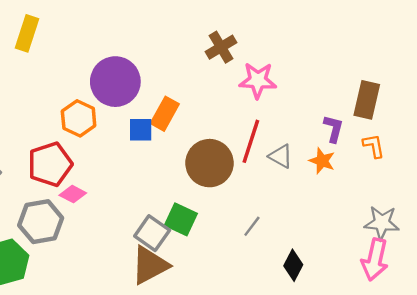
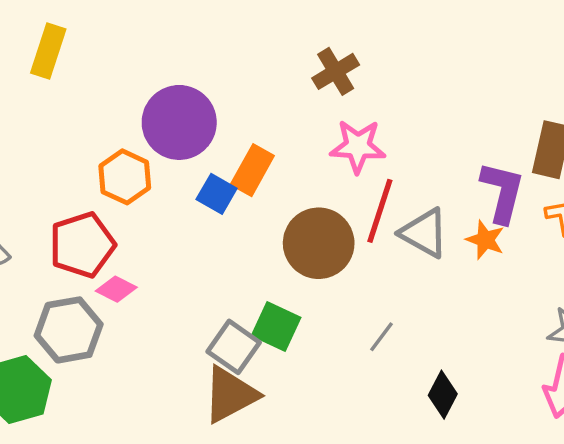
pink star: (258, 80) -> (358, 146), moved
purple L-shape: (334, 129) -> (502, 192), size x1.5
blue square: (141, 130) -> (217, 194), turned 30
gray triangle: (281, 156) -> (424, 233), size x1.4

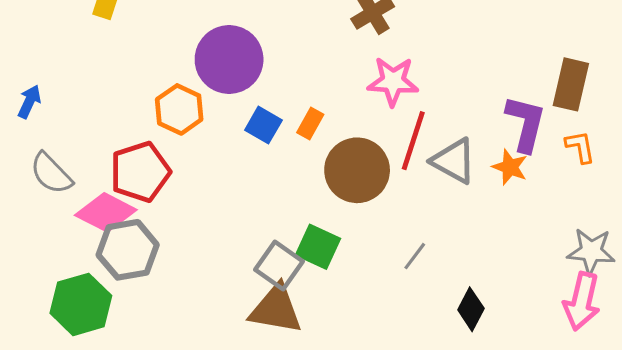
orange rectangle: (252, 170) -> (310, 123), moved, size x0.7
pink diamond: (116, 289) -> (106, 212), moved, size x1.6
brown triangle: (230, 395) -> (276, 309), turned 38

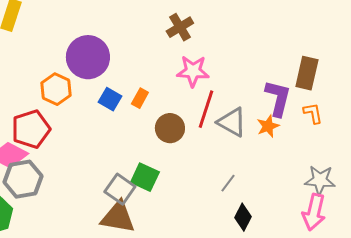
orange star: (510, 167) -> (268, 126), turned 30
brown circle: (357, 170) -> (170, 128), size x0.7
gray line: (415, 256) -> (228, 183), moved

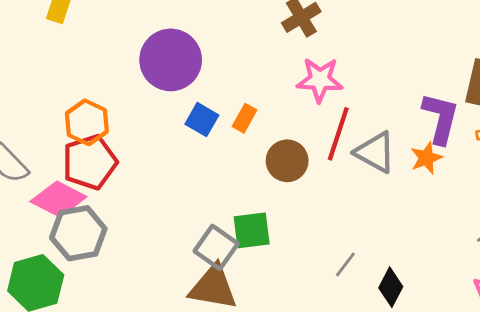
orange hexagon: (56, 89) -> (87, 122), moved
green square: (145, 177) -> (252, 230), turned -32
gray line: (228, 183) -> (345, 264), moved

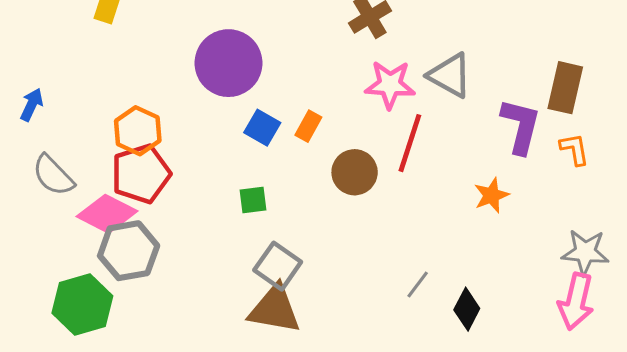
gray triangle: (375, 152) -> (450, 75), moved
orange star: (426, 158) -> (491, 195), moved
green square: (252, 230) -> (253, 200), moved, size x0.7

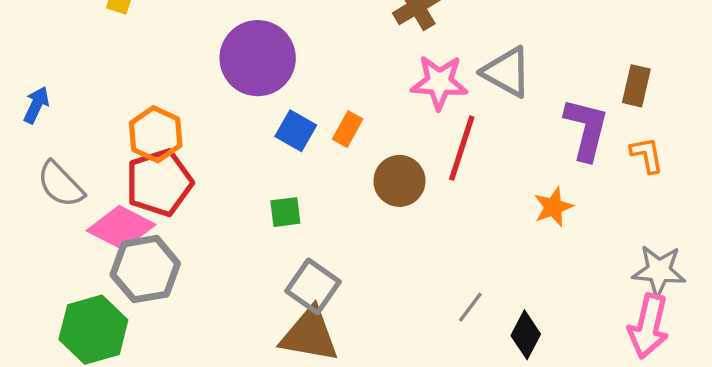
brown rectangle: (565, 88) -> (636, 86), size x0.7

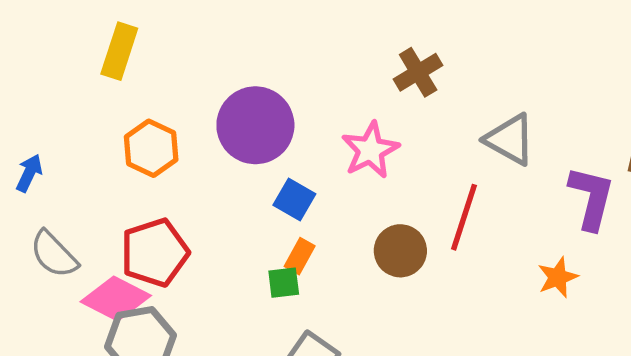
pink star: (439, 82) -> (370, 150), moved, turned -30
orange rectangle: (348, 129) -> (300, 256), moved
orange hexagon: (156, 134) -> (151, 148), moved

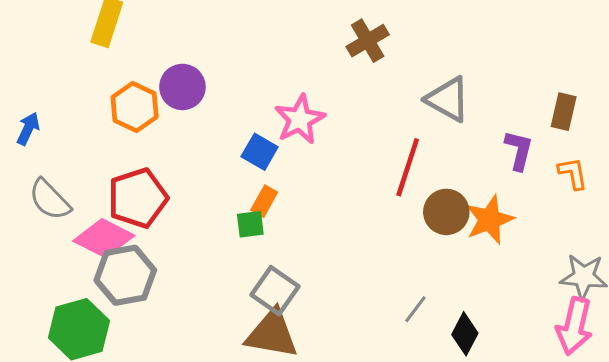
purple circle: (255, 125) -> (182, 87), moved, size x0.7
pink star: (370, 150) -> (300, 119), moved
purple L-shape: (591, 198) -> (519, 150), size x0.7
brown circle: (400, 251) -> (446, 212), moved
orange star: (558, 277) -> (490, 220), size x1.4

